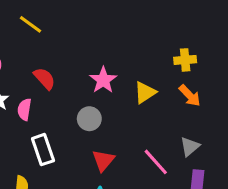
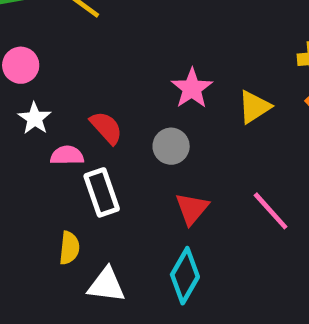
red semicircle: (44, 79) -> (106, 128), moved
pink semicircle: (24, 109) -> (67, 155), moved, turned 80

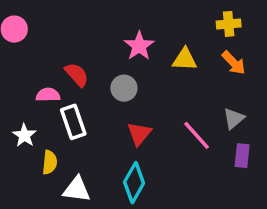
yellow triangle: (254, 107) -> (185, 59), turned 36
white star: (35, 118) -> (24, 135), moved

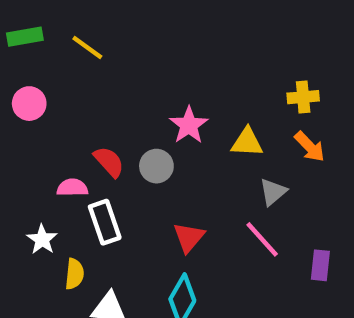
gray circle: (124, 88) -> (156, 166), moved
gray triangle: (234, 118) -> (273, 192), moved

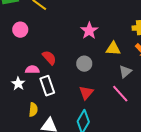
pink circle: (29, 104) -> (20, 30), moved
pink star: (189, 125) -> (89, 31), moved
gray circle: (156, 166) -> (84, 64), moved
white star: (42, 239) -> (18, 84), moved

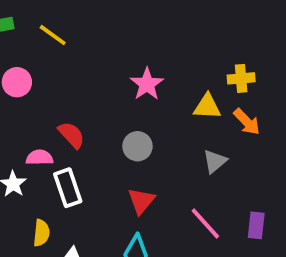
yellow triangle: (113, 49) -> (207, 107), moved
pink line: (120, 94) -> (205, 223), moved

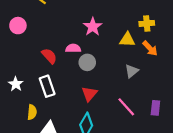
pink semicircle: (40, 158) -> (73, 48), moved

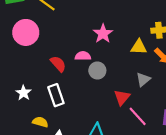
pink circle: (18, 26) -> (26, 32), size x1.5
red triangle: (89, 94) -> (122, 97), moved
yellow semicircle: (32, 112) -> (40, 122), turned -80

